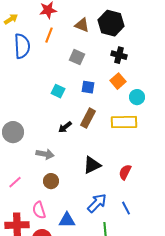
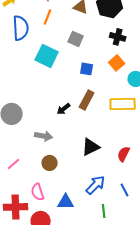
cyan square: (58, 91) -> (47, 56), moved, size x1.6

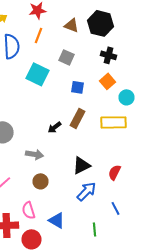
blue arrow: (96, 185) -> (86, 191), moved
blue triangle: (66, 202) -> (56, 220), turned 30

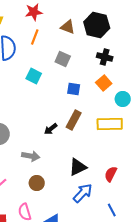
cyan square: (38, 74) -> (34, 76), size x0.7

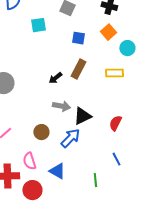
cyan square: (34, 76) -> (38, 25), turned -35
yellow rectangle: (110, 124) -> (114, 73), size x0.7
gray arrow: (31, 156) -> (61, 106), moved
blue arrow: (83, 193) -> (70, 138), moved

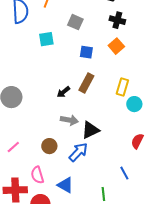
cyan circle: (127, 48) -> (134, 104), moved
yellow rectangle: (114, 73) -> (122, 87), turned -72
red semicircle: (115, 123) -> (137, 141), moved

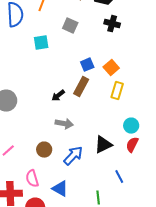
orange square: (116, 46) -> (111, 68), moved
blue square: (86, 52) -> (87, 65), moved, turned -32
cyan circle: (134, 104) -> (131, 126), moved
black triangle: (90, 130) -> (103, 145), moved

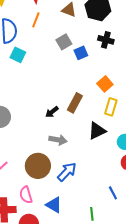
gray square: (70, 26) -> (64, 42), turned 35
cyan square: (41, 43) -> (18, 55), moved, turned 35
blue square: (87, 65) -> (81, 53), moved
black triangle: (103, 145) -> (97, 131), moved
brown circle: (44, 150) -> (38, 166), size x1.6

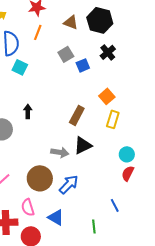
black cross: (106, 40) -> (108, 52), turned 35
black arrow: (52, 112) -> (28, 111), moved, turned 128
black triangle: (97, 131) -> (83, 145), moved

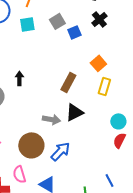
cyan square: (20, 67) -> (27, 24), moved, turned -35
blue line: (115, 205) -> (109, 180), moved

